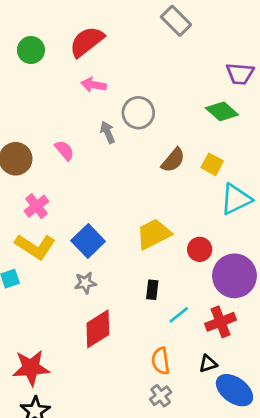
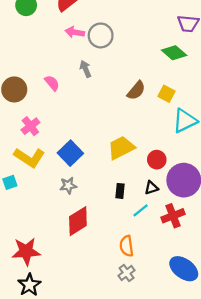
gray circle: (138, 113) -> (101, 35), moved
black triangle: (208, 364) -> (151, 188), moved

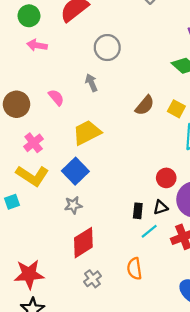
pink arrow: (75, 32) -> (37, 45), moved
yellow trapezoid: (121, 148) -> (87, 133), moved
black rectangle: (120, 191) -> (138, 211), moved
gray cross: (127, 273) -> (92, 279), moved

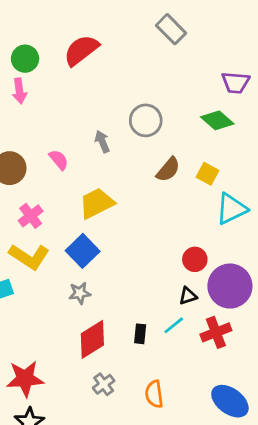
pink arrow: (37, 45) -> (19, 91), moved, turned -108
gray circle: (107, 48) -> (146, 120), moved
black rectangle: (138, 211) -> (140, 334), moved
orange semicircle: (134, 269) -> (154, 394), moved

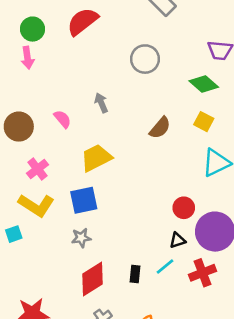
gray circle: (146, 120) -> (145, 59), moved
yellow square: (207, 174) -> (204, 122), moved
blue square: (83, 251) -> (84, 200), turned 32

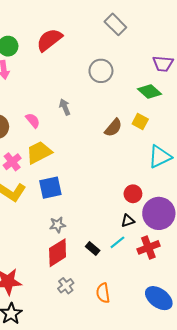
yellow square: (204, 122) -> (140, 121), moved
yellow trapezoid: (96, 158) -> (39, 152), moved
gray star: (81, 238) -> (58, 225), moved
black rectangle: (135, 274) -> (93, 249), turned -56

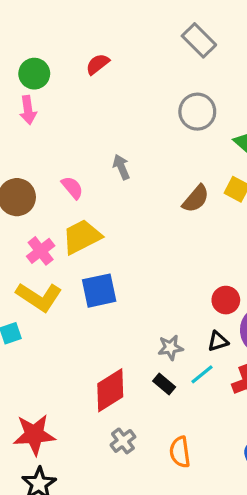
red semicircle: (49, 40) -> (98, 64), size x0.6
gray circle: (101, 71) -> (197, 112), moved
gray star: (58, 225) -> (170, 348), moved

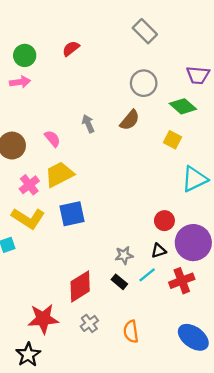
pink arrow: (28, 110) -> (20, 82), turned -90
brown semicircle: (196, 199) -> (130, 120), moved
red star: (34, 435) -> (43, 319), moved

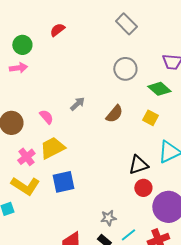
red semicircle: (71, 49) -> (57, 30), moved
brown semicircle: (130, 120) -> (114, 114), moved
gray arrow: (88, 124) -> (77, 104), turned 70
black triangle: (159, 251) -> (138, 165), moved, size x1.5

